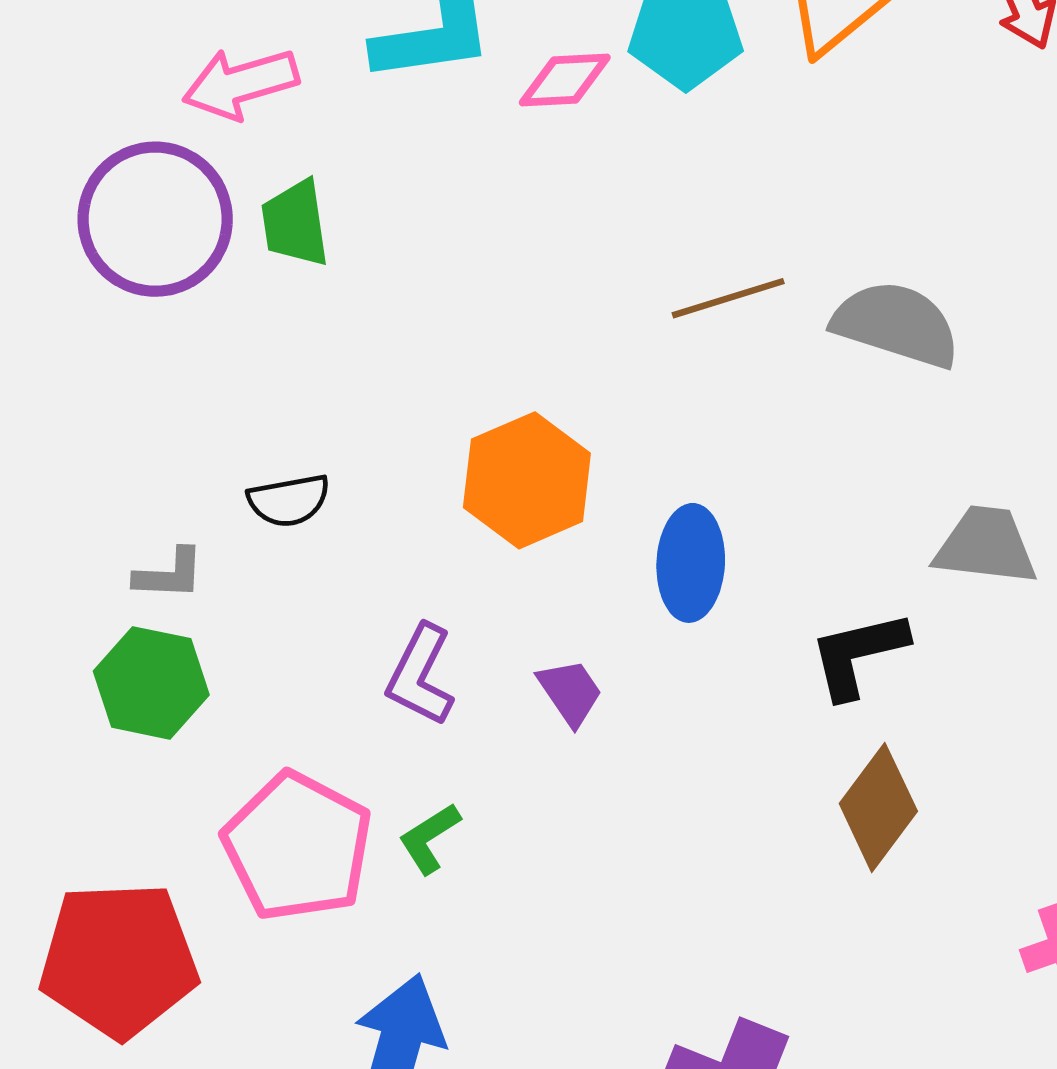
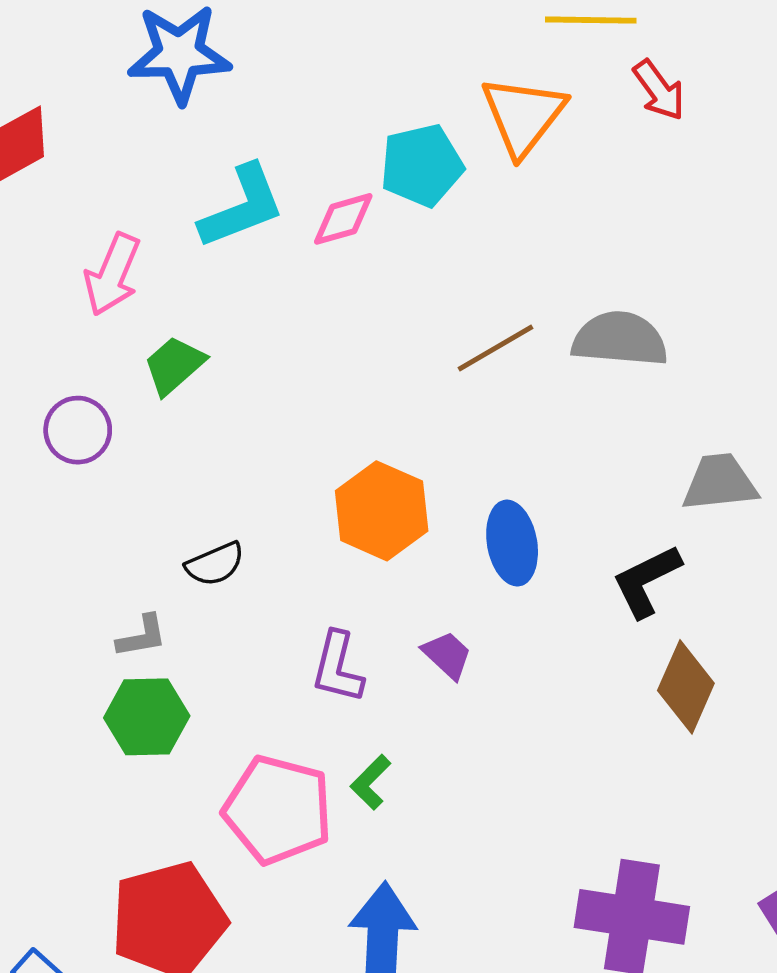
pink arrow: (240, 84) -> (112, 274), turned -38
purple circle: (155, 219) -> (78, 430), moved, size x0.6
green trapezoid: (295, 223) -> (174, 365), turned 70

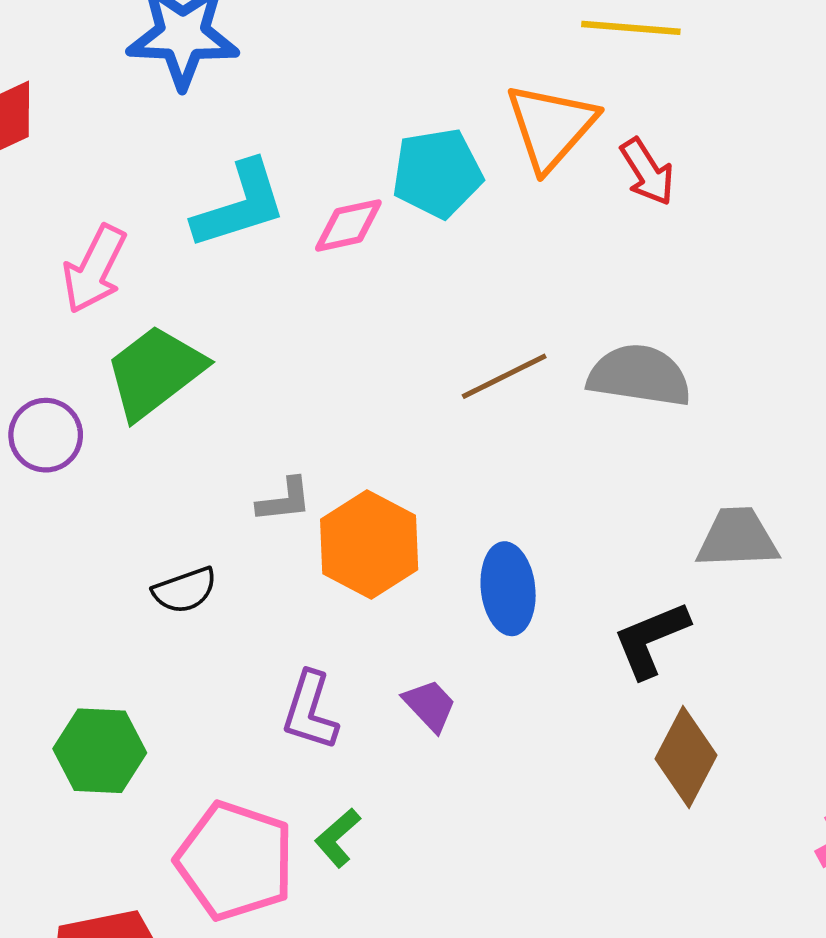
red arrow: (659, 90) -> (647, 172), moved
green trapezoid: (174, 365) -> (155, 372), size x1.5
gray L-shape: (142, 636) -> (284, 500), moved

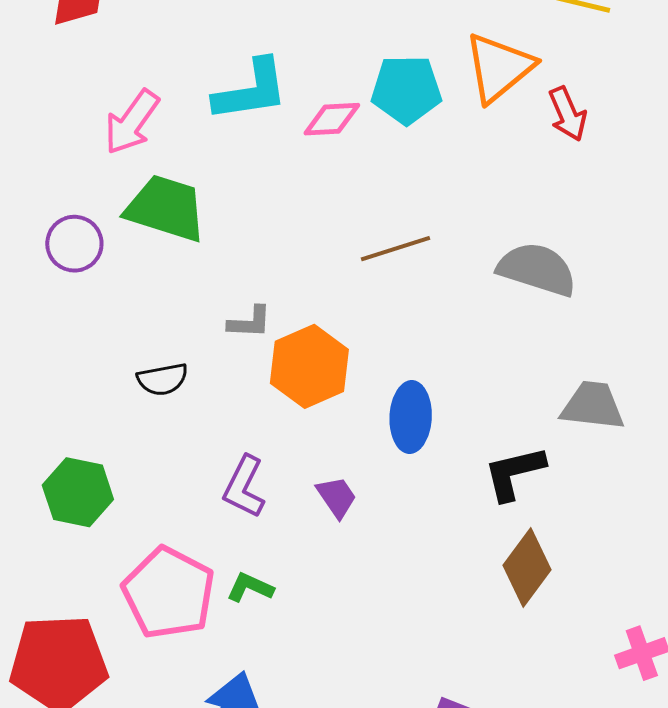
green trapezoid: (155, 372) -> (166, 208), turned 46
brown line: (504, 376) -> (396, 249), moved
green L-shape: (338, 838) -> (250, 587), turned 57

